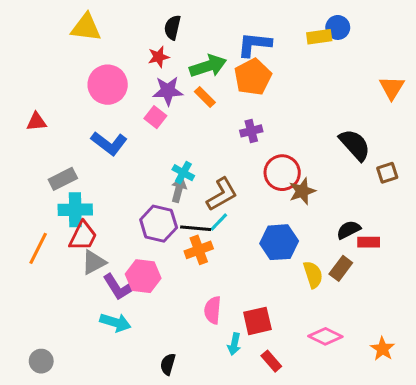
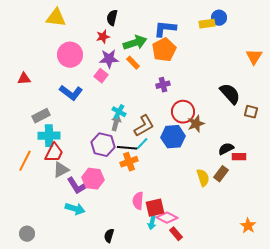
brown square: (387, 173) -> (251, 112), turned 32
blue hexagon: (279, 242) -> (173, 137), moved
red square: (257, 321) -> (155, 208), moved
pink diamond: (325, 336) -> (167, 218), moved

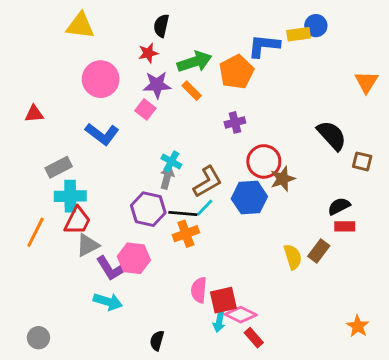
blue L-shape: (165, 29) -> (264, 46), moved
black semicircle: (226, 149) -> (339, 206), moved

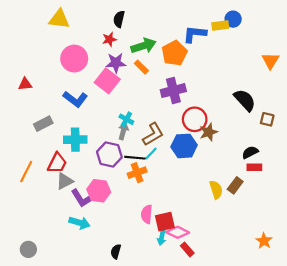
pink square: (145, 109) -> (107, 81), size x1.6
purple cross: (235, 122) -> (173, 91), size x1.6
cyan cross: (70, 196) -> (75, 140), moved

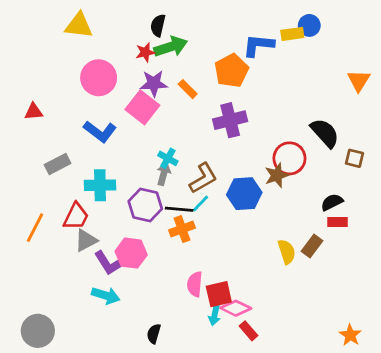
green arrow: (144, 46) -> (171, 47), moved
red circle: (195, 119) -> (289, 158), moved
orange star: (264, 241) -> (350, 335), moved
gray circle: (28, 249) -> (38, 331), size x1.5

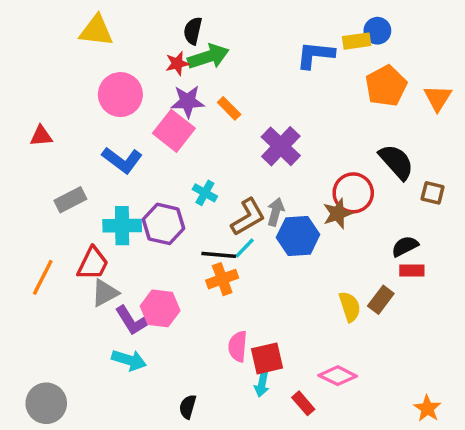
orange pentagon: (232, 71) -> (386, 86), moved
purple cross: (230, 120) -> (281, 146), turned -32
gray arrow: (164, 174) -> (276, 212), moved
purple hexagon: (145, 205) -> (164, 224), moved
pink diamond: (236, 308) -> (338, 376), moved

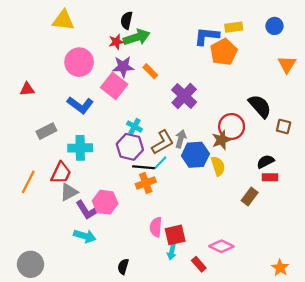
blue circle: (377, 31) -> (274, 26), moved
orange pentagon: (386, 86) -> (224, 52), moved
purple hexagon: (164, 224) -> (130, 147), moved
yellow semicircle: (350, 307) -> (218, 166), moved

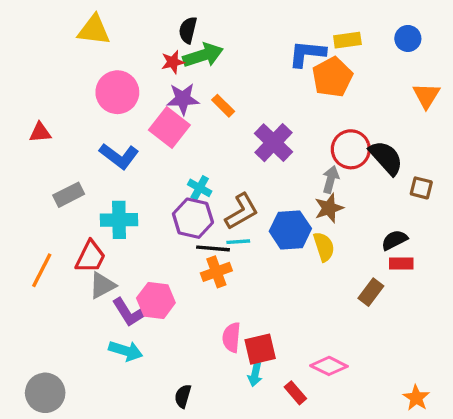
red circle: (232, 126) -> (351, 149), moved
gray arrow: (181, 139) -> (331, 180), moved
cyan line: (160, 163) -> (238, 242), turned 42

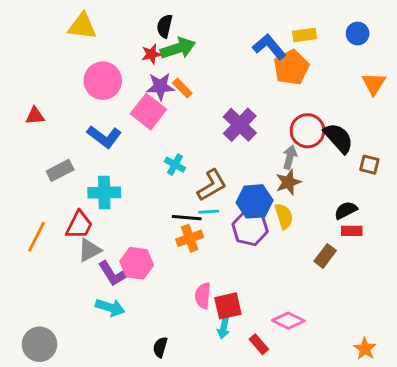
blue L-shape: (307, 54) -> (269, 47), turned 44
orange rectangle: (223, 106) -> (182, 88), moved
purple hexagon: (193, 218) -> (250, 228), moved

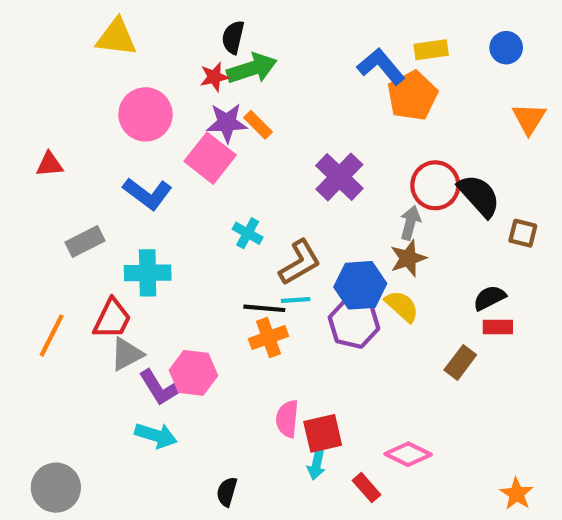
yellow semicircle: (284, 216) -> (402, 306), turned -30

